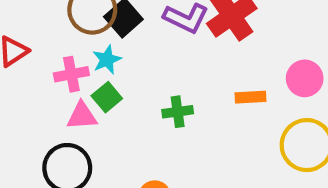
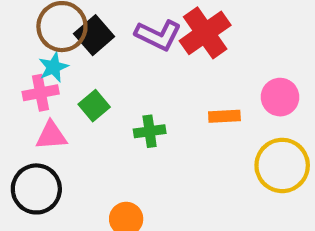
cyan star: (107, 60) -> (53, 67), moved
green square: (107, 97) -> (94, 106), moved

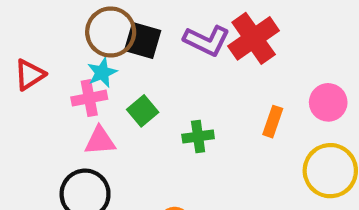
black square: (94, 35) -> (143, 41), turned -33
orange rectangle: (224, 116) -> (273, 122), turned -68

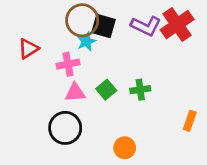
cyan star: (102, 73) -> (86, 42), moved
green square: (143, 111) -> (106, 90), moved
orange rectangle: (273, 122) -> (190, 121), moved

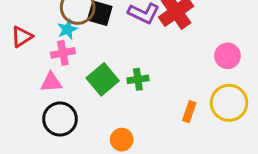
cyan star: (86, 42) -> (67, 29), moved
green square: (106, 90) -> (103, 79), size x1.5
pink triangle: (75, 93) -> (51, 82), moved

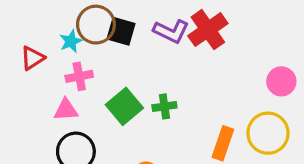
cyan star: (67, 29) -> (71, 41), moved
pink circle: (228, 56) -> (281, 81), moved
orange rectangle: (189, 112) -> (223, 143), size x1.4

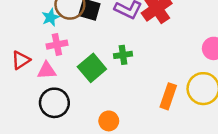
red triangle: (32, 58) -> (21, 60), moved
green cross: (164, 106) -> (123, 55), moved

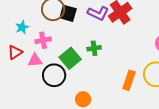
cyan star: (50, 17) -> (22, 27), moved
black circle: (54, 103) -> (54, 75), moved

